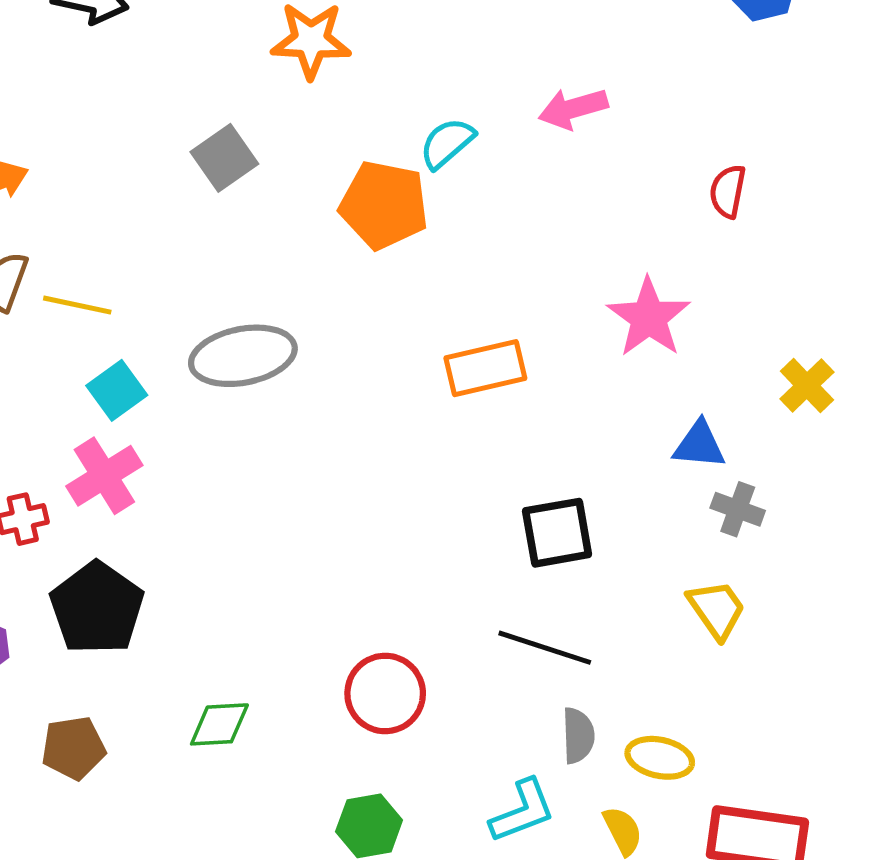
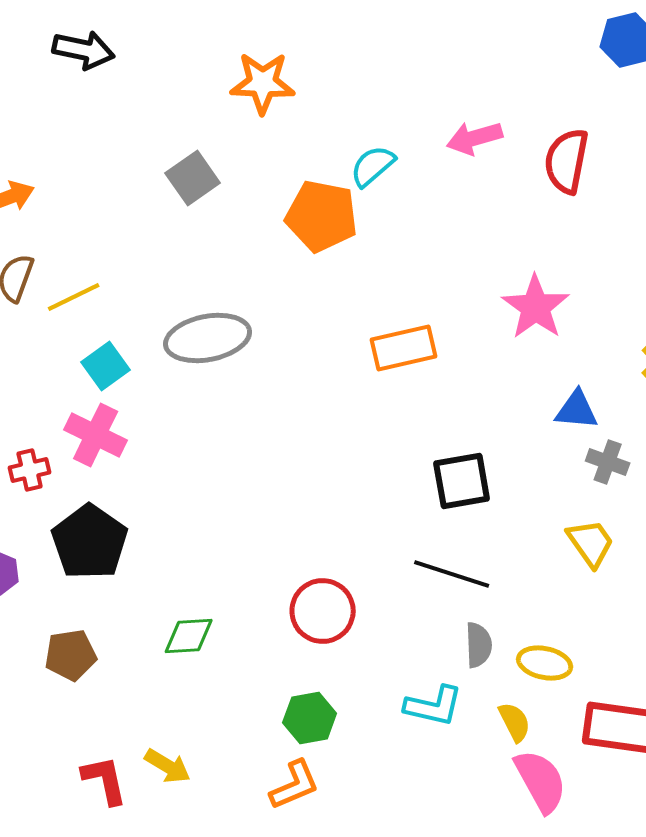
red semicircle: (728, 191) -> (567, 161), moved, size x1.5
yellow line: (77, 305) -> (74, 297), turned -38
pink cross: (104, 476) -> (96, 435), turned -32
cyan L-shape: (522, 811) -> (434, 706), turned 34

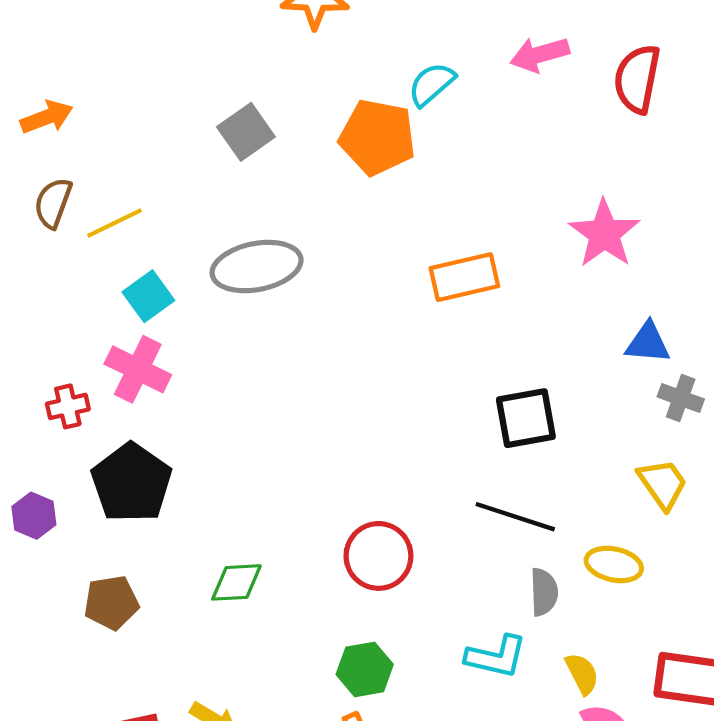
gray square: (193, 178) -> (246, 132), moved
yellow ellipse: (545, 663) -> (614, 564), moved

